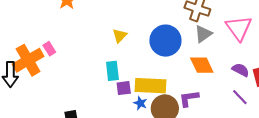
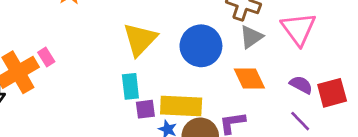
yellow triangle: (120, 36) -> (140, 39), size x1.8

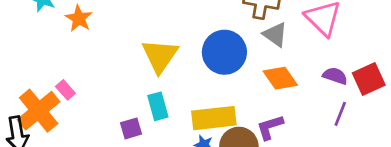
gray triangle: (251, 37) -> (275, 35), turned -40
purple square: (145, 109) -> (131, 128), moved
purple line: (300, 121) -> (340, 114), turned 75

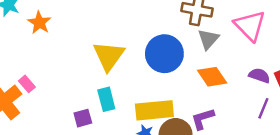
gray triangle: (275, 35) -> (208, 39), turned 35

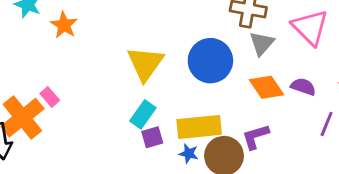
purple semicircle: (259, 76) -> (303, 87), moved
cyan rectangle: (106, 99) -> (143, 114), turned 50
purple square: (83, 118) -> (152, 137), moved

